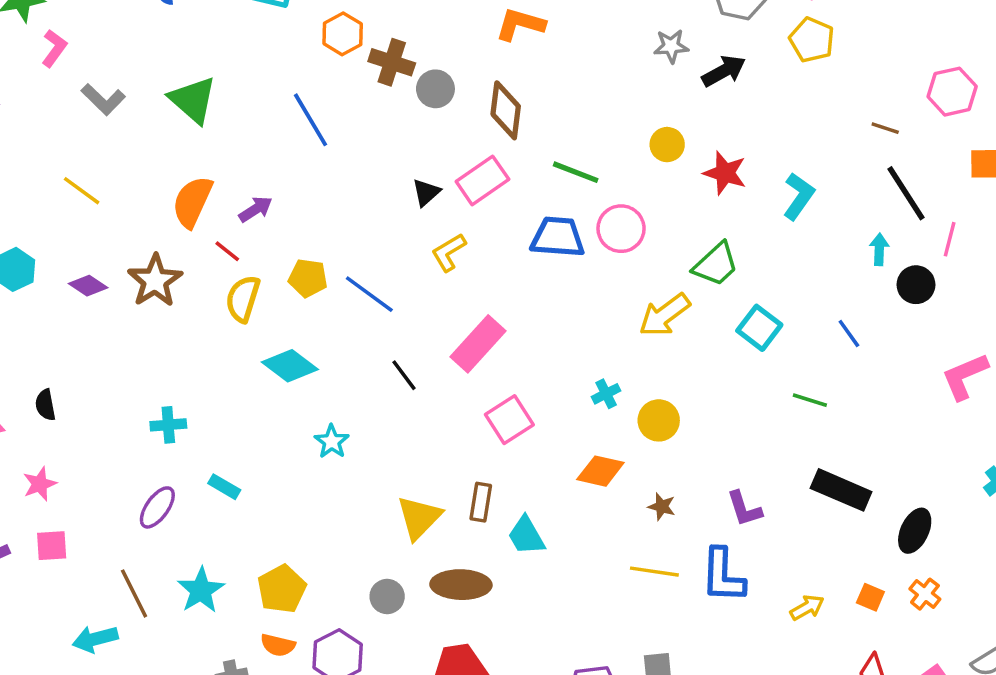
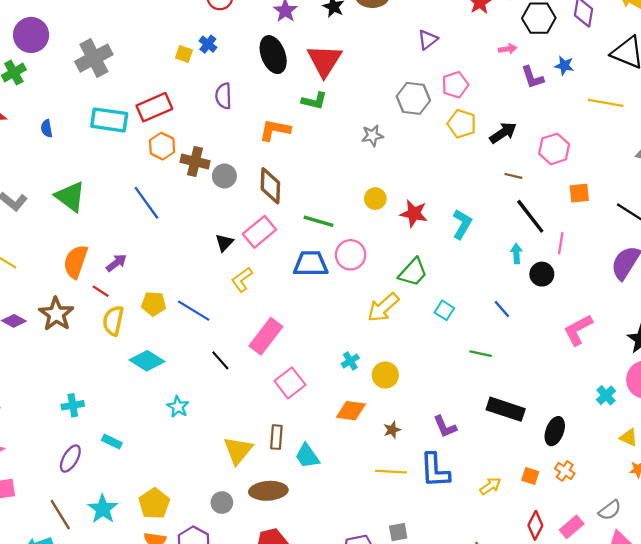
black arrow: (724, 71) -> (503, 133), moved
cyan square: (759, 328) -> (444, 310), size x0.7
brown star: (662, 507) -> (392, 430), turned -30

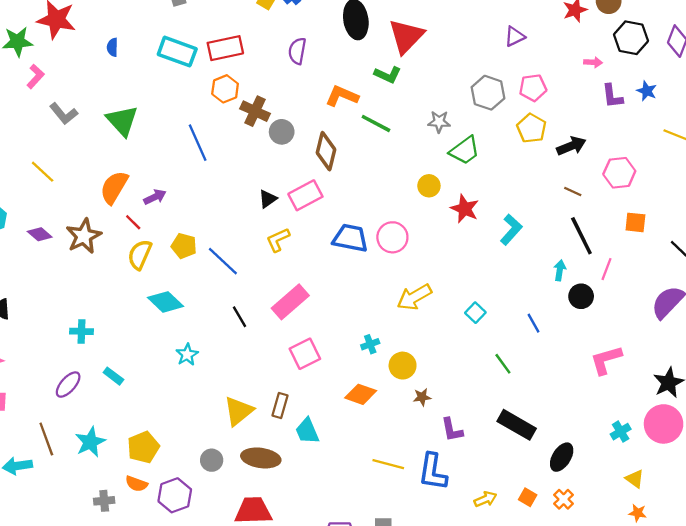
green line: (318, 221) -> (376, 123), moved
green trapezoid: (413, 272) -> (465, 150), moved
green line: (481, 354) -> (503, 364), turned 30
brown star: (392, 430) -> (422, 397), moved

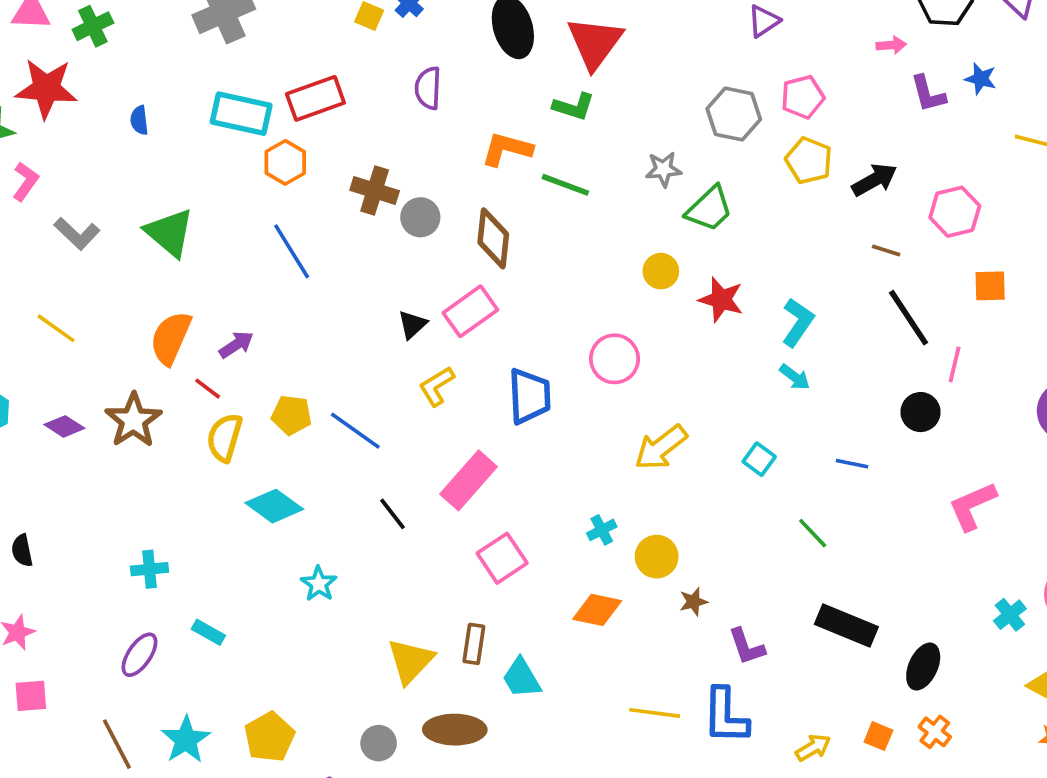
orange hexagon: (225, 89) -> (285, 162), moved
blue trapezoid: (350, 238) -> (529, 396), moved, turned 84
cyan arrow: (560, 270) -> (795, 377), moved, turned 126
blue line: (534, 323) -> (852, 464), turned -42

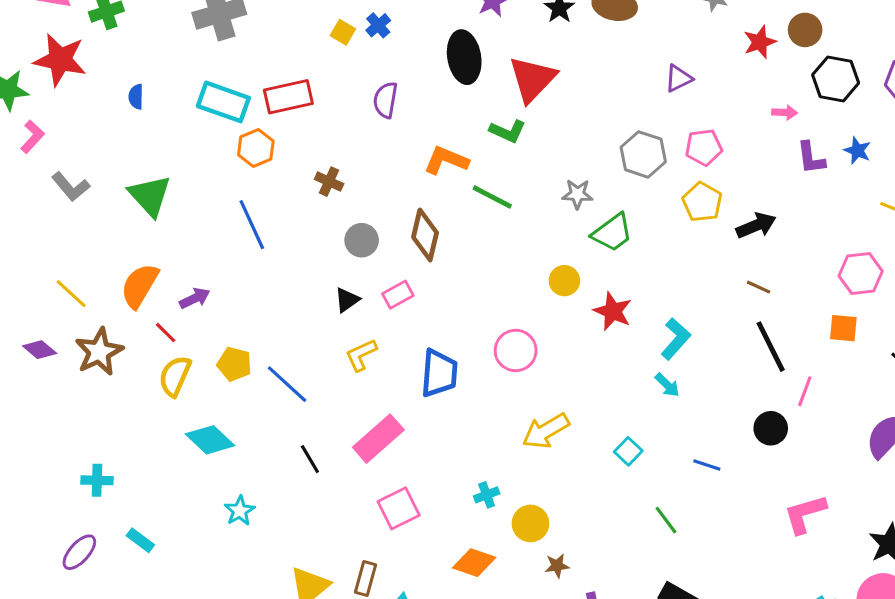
brown cross: (375, 190) -> (329, 182), size x0.7
pink hexagon: (955, 212) -> (861, 274), moved
gray circle: (420, 217) -> (362, 240), moved
pink rectangle: (470, 311) -> (398, 295), size x0.7
yellow line: (56, 328) -> (71, 294), moved

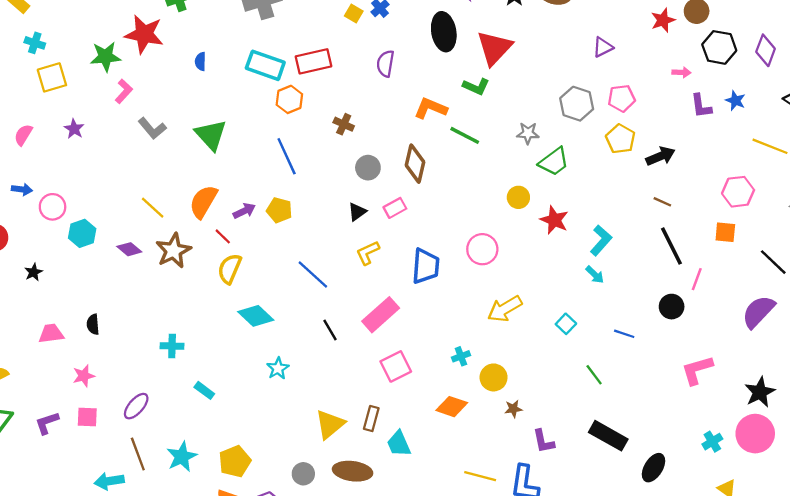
yellow pentagon: (234, 364) -> (279, 210), moved
purple ellipse: (79, 552) -> (136, 406), moved

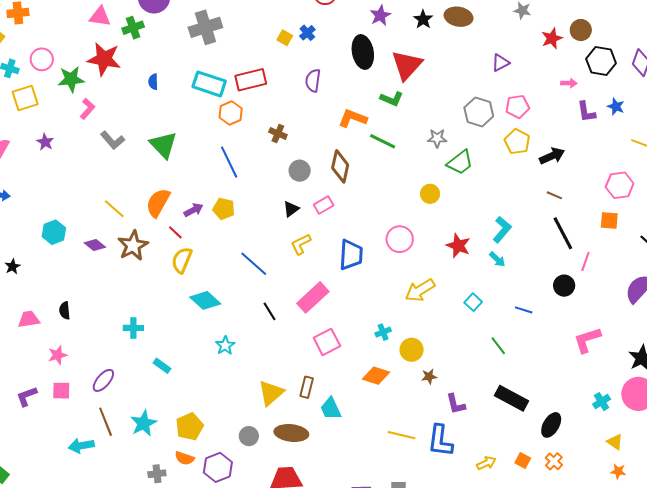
pink circle: (53, 207) -> (42, 59), moved
red star: (554, 220) -> (458, 246), moved

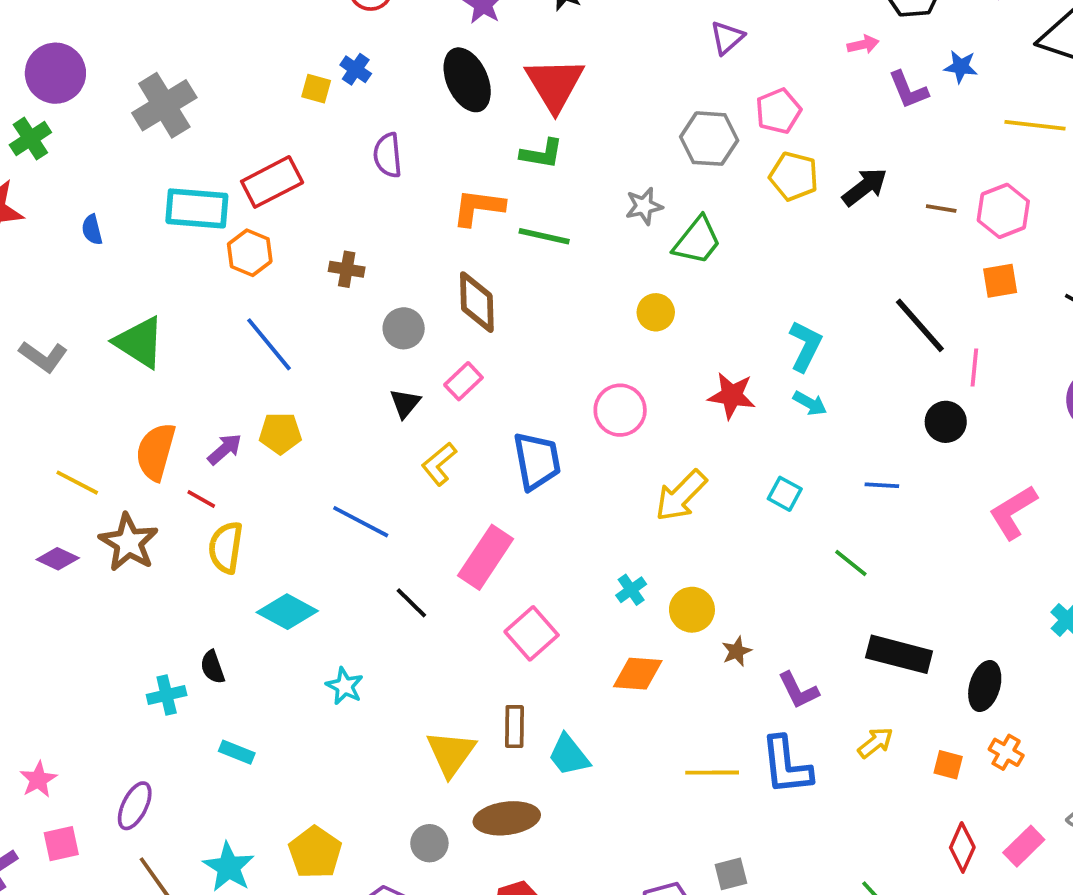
brown line: (554, 195) -> (941, 208), moved
black semicircle: (65, 311) -> (213, 667), moved
yellow arrow: (486, 463) -> (875, 743), moved

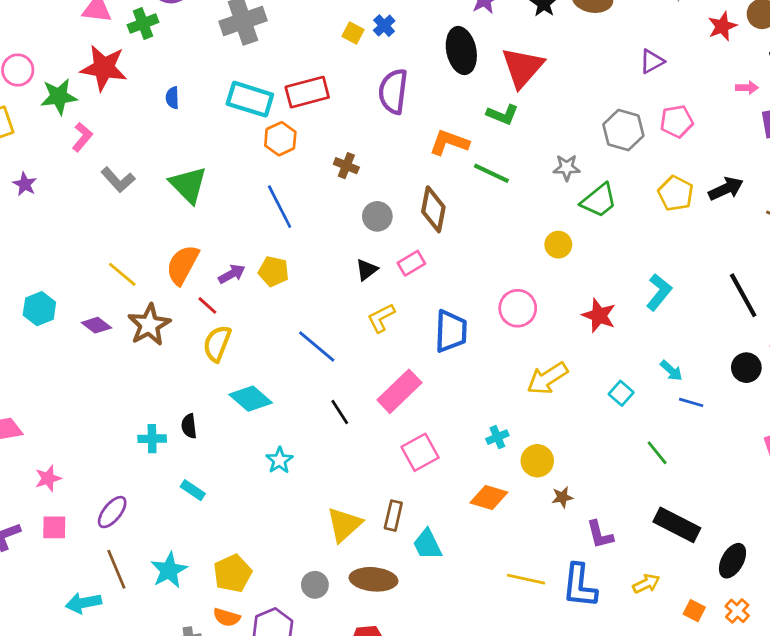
purple semicircle: (388, 155) -> (393, 91), size x1.4
yellow pentagon: (794, 176) -> (676, 193), moved
cyan arrow: (810, 403) -> (671, 371), moved

